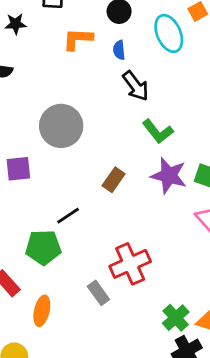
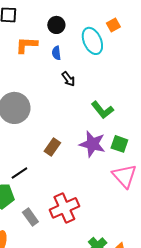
black arrow: (136, 86) -> (68, 79), size x0.7
green L-shape: (158, 131) -> (102, 110), moved
gray rectangle: (98, 293) -> (30, 217), moved

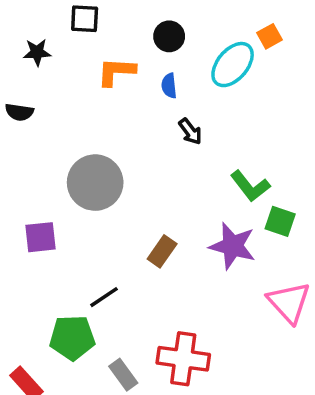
cyan ellipse: (92, 41) -> (233, 65), turned 64
green square: (119, 144) -> (280, 221), moved
red cross: (64, 208) -> (183, 359), turned 32

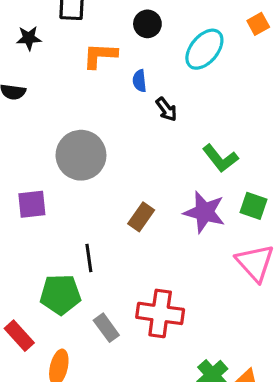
orange square: (270, 36) -> (258, 24), moved
blue semicircle: (169, 86) -> (140, 81), moved
green square: (280, 221) -> (253, 206), moved
black line: (104, 297) -> (89, 258), turned -64

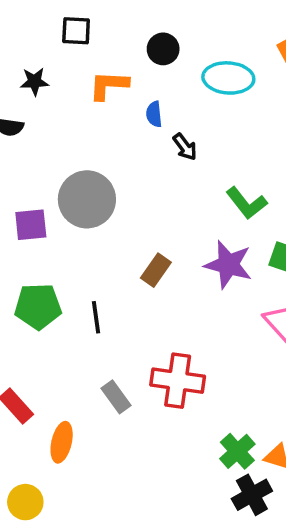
black star: (29, 38) -> (34, 82), moved
cyan ellipse: (204, 49) -> (228, 78), turned 54
purple square: (32, 204) -> (31, 225), moved
green pentagon: (60, 294) -> (38, 306), moved

